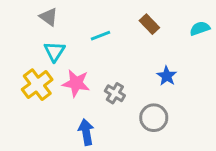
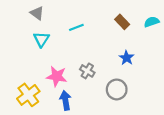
brown rectangle: (149, 24) -> (122, 22), moved
pink star: (76, 83) -> (57, 76), moved
yellow cross: (37, 85) -> (28, 95), moved

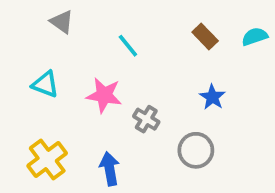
cyan line: (76, 27) -> (128, 46), turned 72
cyan triangle: (41, 39) -> (45, 84), moved, turned -42
pink star: (57, 76) -> (104, 95), moved

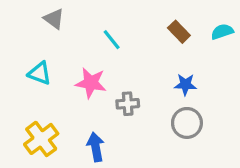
blue star: (212, 97) -> (185, 84), turned -30
gray cross: (146, 119) -> (128, 104), turned -35
gray circle: (196, 150) -> (187, 123), moved

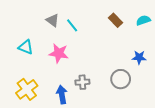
gray triangle: (54, 19) -> (53, 20), moved
blue star: (185, 84) -> (139, 57), moved
gray cross: (128, 104) -> (82, 82), moved

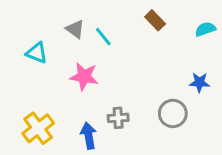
brown rectangle: (115, 20) -> (155, 20), moved
cyan triangle: (26, 47) -> (37, 53), moved

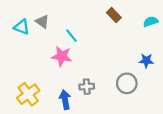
gray triangle: (75, 29) -> (42, 22), moved
cyan line: (103, 37) -> (72, 36), moved
cyan triangle: (37, 53) -> (22, 27), moved

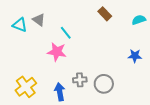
gray circle: (127, 83) -> (104, 84), moved

